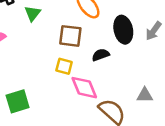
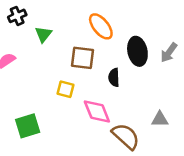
black semicircle: (101, 55) -> (114, 77), turned -72
yellow square: (64, 66) -> (66, 89), moved

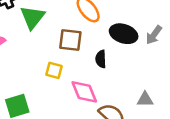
green triangle: (43, 34) -> (32, 17), size x1.5
black ellipse: (137, 51) -> (124, 34), turned -60

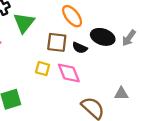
black semicircle: (101, 59) -> (80, 48), moved, turned -64
pink diamond: (84, 92) -> (69, 73), moved

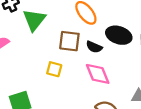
pink diamond: (69, 73) -> (98, 74), moved

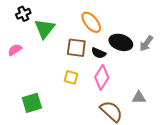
yellow square: (54, 69) -> (71, 77), moved
pink diamond: (98, 74) -> (102, 77), turned 55

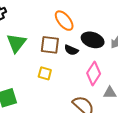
green triangle: (45, 29) -> (16, 43), moved
pink diamond: (102, 77) -> (94, 73), moved

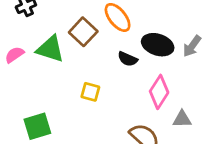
green triangle: (16, 43) -> (50, 49), turned -50
brown square: (50, 45) -> (83, 32), moved, turned 36

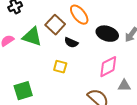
black semicircle: (128, 59) -> (71, 43), moved
pink diamond: (159, 92) -> (108, 67), turned 30

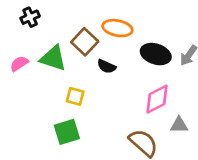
orange ellipse: (79, 15) -> (117, 28), turned -40
yellow square: (60, 67) -> (75, 96), moved
green square: (23, 91) -> (67, 132), moved

